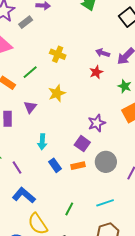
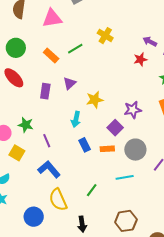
yellow star: (57, 93) -> (95, 100), moved
cyan line: (105, 203) -> (125, 177), moved

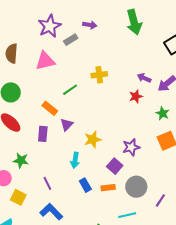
yellow cross: (105, 36) -> (99, 75), turned -35
orange rectangle: (51, 56) -> (50, 108), moved
green star: (26, 125) -> (21, 160), moved

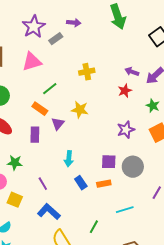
green line: (70, 90) -> (50, 89), moved
yellow star: (93, 139) -> (80, 110), moved, turned 30
purple star: (131, 147) -> (126, 130), moved
purple square: (115, 166) -> (109, 162), turned -35
gray circle: (136, 187) -> (133, 167), moved

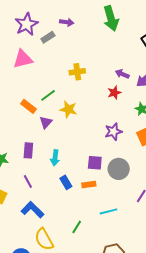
green line: (50, 89) -> (48, 95), moved
purple rectangle: (35, 135) -> (28, 150), moved

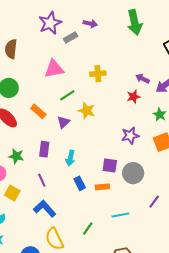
pink triangle: (23, 59) -> (54, 69), moved
orange rectangle: (29, 106) -> (38, 111), moved

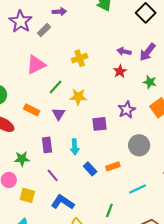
purple square: (110, 166) -> (99, 124), moved

